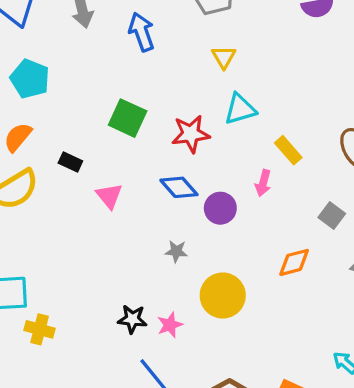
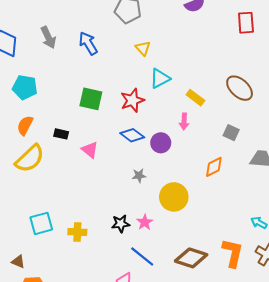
yellow cross: (40, 329) -> (77, 232), moved

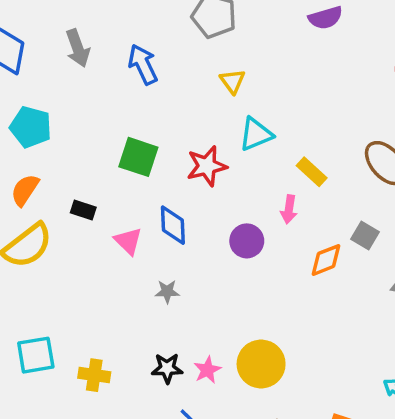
blue diamond: (132, 135) -> (173, 225), moved, turned 45
orange diamond: (214, 167) -> (326, 260), moved
gray star: (139, 176) -> (167, 292), moved
yellow circle: (174, 197) -> (261, 364), moved

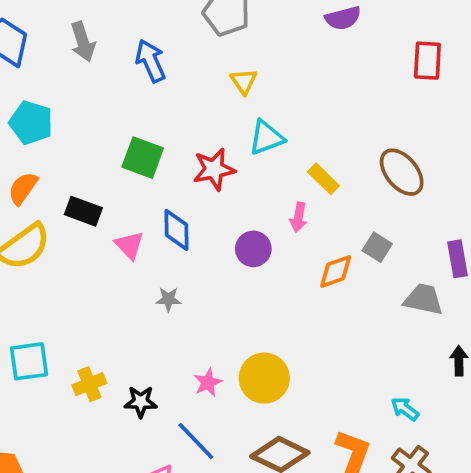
black rectangle: (83, 210) -> (83, 211), size x1.4
black star: (167, 368) -> (141, 402), moved
yellow cross: (94, 375) -> (89, 384), turned -32

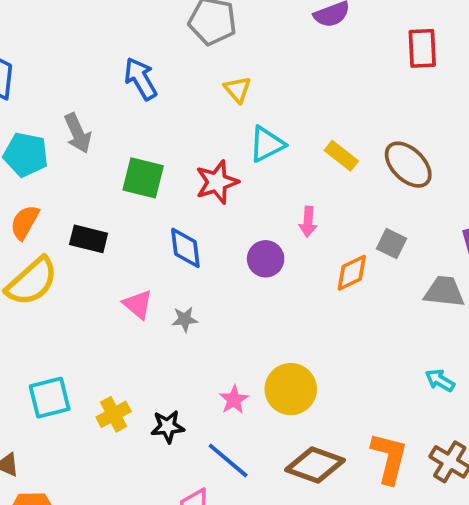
gray arrow: (83, 42) -> (78, 133), moved
yellow rectangle: (323, 179) -> (341, 156), moved
pink triangle: (129, 245) -> (138, 304), moved
cyan arrow: (405, 409) -> (440, 380), moved

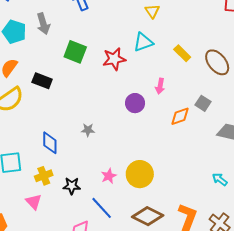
yellow triangle: (238, 89) -> (152, 11), moved
blue diamond: (185, 248) -> (50, 143), moved
pink triangle: (138, 304) -> (34, 202), moved

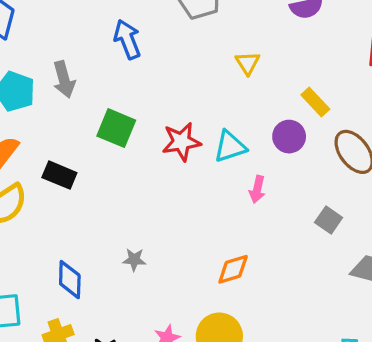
cyan triangle: (143, 42) -> (230, 147), moved
yellow rectangle: (182, 53) -> (315, 102), moved
purple circle: (135, 103) -> (289, 137), moved
orange diamond: (180, 116) -> (233, 269), moved

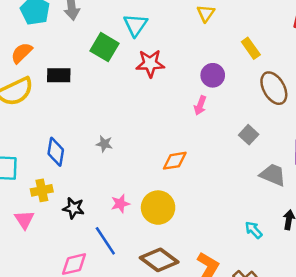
purple circle: (289, 137) -> (213, 75), moved
cyan triangle: (230, 147) -> (136, 25), moved, turned -45
black rectangle: (59, 175) -> (59, 75), turned -30

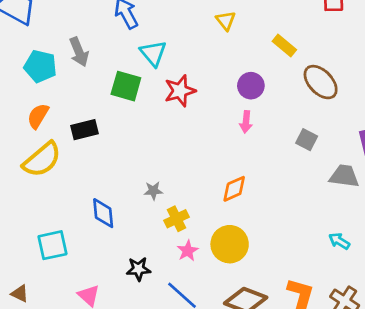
yellow cross: (42, 190) -> (176, 219), moved

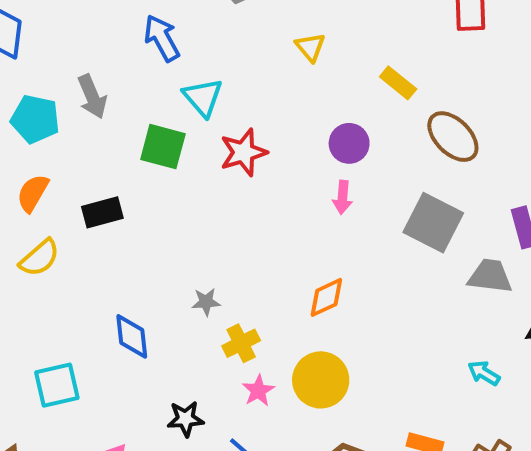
gray square: (307, 140) -> (433, 223), size x1.8
yellow semicircle: (42, 160) -> (39, 258), size x0.7

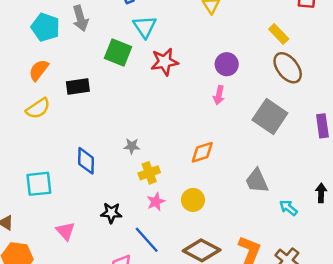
yellow rectangle: (398, 83) -> (279, 34), moved
gray trapezoid: (490, 276) -> (257, 181), moved, turned -128
yellow circle: (321, 380) -> (193, 200), size x0.7

